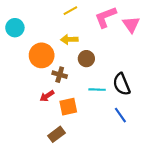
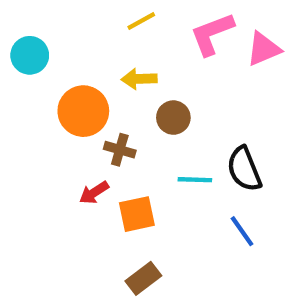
pink triangle: (131, 24) -> (263, 49), turned 42
brown rectangle: (57, 134) -> (143, 278), moved

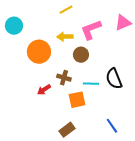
pink L-shape: (212, 34) -> (91, 30), moved
brown cross: (120, 150) -> (64, 78), moved
orange square: (137, 214) -> (77, 100), moved
blue line: (242, 231) -> (112, 126), moved

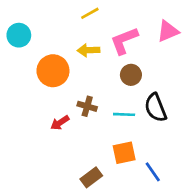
brown circle: (81, 55) -> (131, 75), moved
orange square: (77, 100) -> (124, 153), moved

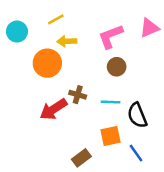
yellow line: (90, 13) -> (56, 19), moved
yellow arrow: (89, 50) -> (67, 41), moved
black semicircle: (156, 108) -> (137, 115), moved
red arrow: (60, 123) -> (53, 109), size x1.6

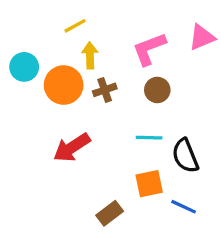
cyan circle: (17, 32) -> (24, 67), moved
yellow arrow: (67, 41) -> (90, 55), turned 90
brown cross: (78, 95) -> (105, 90), moved, turned -35
blue line: (136, 153) -> (184, 207), turned -30

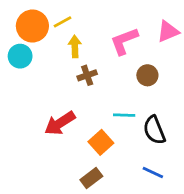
orange circle: (64, 85) -> (32, 26), moved
brown circle: (157, 90) -> (147, 75), moved
orange square: (149, 184) -> (101, 142), moved, turned -30

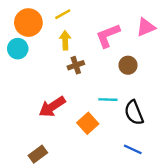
yellow line: (63, 22) -> (63, 14), moved
brown rectangle: (91, 178) -> (38, 154), moved

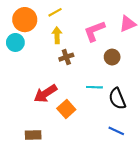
orange square: (88, 123) -> (66, 109), moved
brown rectangle: (38, 154) -> (33, 135), turned 35

